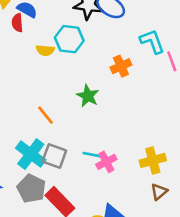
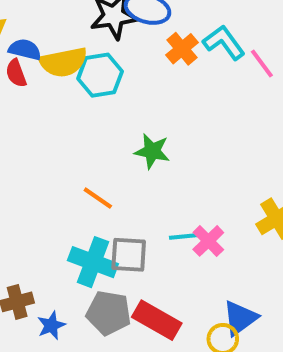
yellow semicircle: (45, 50) -> (63, 62), moved, size x1.6
orange cross: (121, 66) -> (182, 49), moved

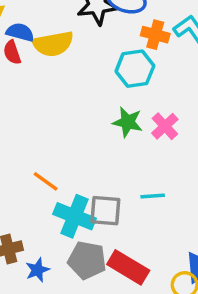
orange cross: (182, 49) -> (155, 35), turned -36
cyan hexagon: (100, 75) -> (135, 69), moved
orange line: (98, 198) -> (46, 181), moved
pink cross: (208, 241) -> (165, 126), moved

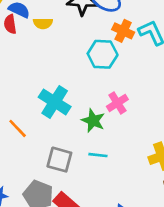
yellow semicircle: (53, 44) -> (43, 23), size x0.6
green star: (128, 122) -> (93, 121), moved
cyan cross: (75, 216) -> (55, 102), moved

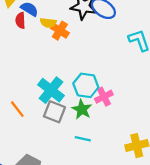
orange cross: (123, 31) -> (60, 31), moved
cyan hexagon: (103, 54) -> (86, 85), moved
gray square: (59, 160) -> (54, 112), moved

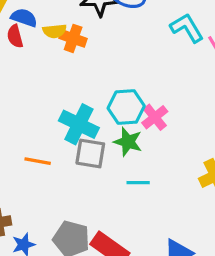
orange line: (17, 109) -> (38, 161), turned -30

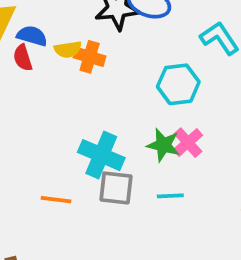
cyan hexagon: (126, 107) -> (178, 84), moved
green star: (128, 142) -> (163, 145), moved
cyan line: (138, 183) -> (170, 196), moved

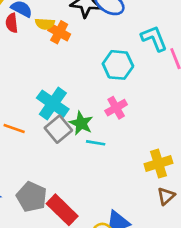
green star: (163, 145) -> (81, 123), moved
gray square: (116, 188) -> (58, 129), turned 32

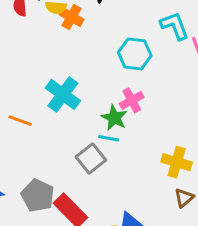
green star: (81, 123) -> (114, 118), moved
gray square: (58, 129) -> (91, 159), moved
yellow cross: (158, 164) -> (177, 162), turned 32

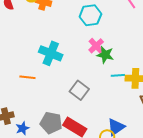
green star: (114, 118) -> (105, 55), moved
cyan line: (109, 138) -> (118, 75), moved

